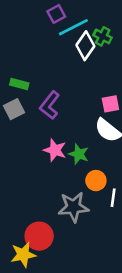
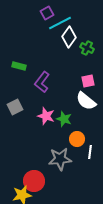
green cross: (103, 36) -> (87, 48), moved
gray square: (14, 109) -> (15, 107), moved

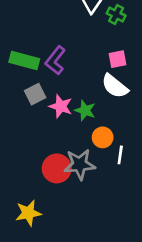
green rectangle: (19, 66) -> (24, 60), moved, size x1.5
gray square: (15, 107) -> (35, 94), moved
red circle: (34, 181) -> (57, 168), moved

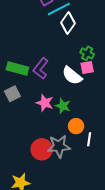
green cross: (116, 15) -> (87, 53), moved
white semicircle: (115, 86) -> (72, 76), moved
gray square: (35, 94) -> (12, 94), moved

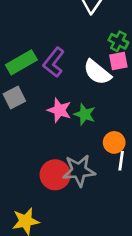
green rectangle: (17, 69) -> (21, 62), turned -45
orange circle: (76, 126) -> (114, 142), moved

